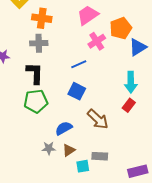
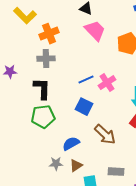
pink trapezoid: (88, 15) -> (95, 31), turned 80
orange cross: (42, 18) -> (49, 34), turned -30
pink cross: (97, 41) -> (107, 83), moved
gray rectangle: (100, 156) -> (116, 172), moved

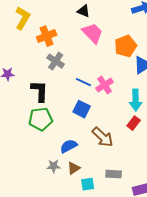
yellow L-shape: (25, 16) -> (23, 18), turned -105
gray cross: (46, 59) -> (56, 61), moved, turned 36
blue line: (86, 80) -> (84, 82), turned 49

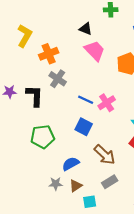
black L-shape: (40, 91) -> (35, 96), moved
gray rectangle: (114, 174) -> (110, 182), moved, turned -35

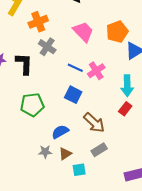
pink trapezoid: (95, 51) -> (83, 32), moved

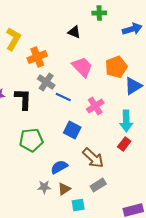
blue line: (75, 68) -> (63, 97), moved

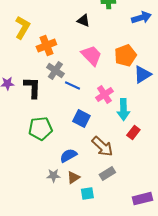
cyan arrow: (126, 121) -> (123, 110), moved

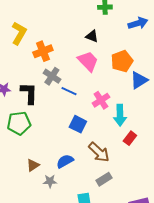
black triangle: (83, 21) -> (92, 36), moved
green pentagon: (40, 129) -> (19, 123), moved
brown triangle: (73, 178) -> (33, 165), moved

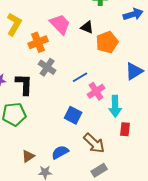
pink trapezoid: (88, 61) -> (60, 24), moved
orange pentagon: (122, 61) -> (107, 42), moved
blue line: (69, 91) -> (80, 77), moved, turned -56
red rectangle: (130, 138) -> (125, 129), turned -32

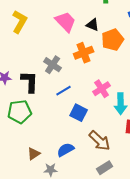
orange cross: (38, 42) -> (84, 53), moved
blue line: (80, 77) -> (64, 91), moved

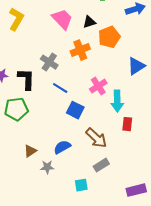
black triangle: (93, 25) -> (89, 22), turned -40
blue line: (64, 91) -> (60, 88), turned 63

